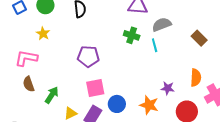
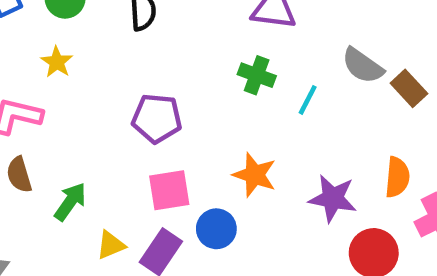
gray semicircle: (162, 24) -> (363, 66), moved, turned -126
cyan line: (155, 45) -> (308, 100), turned 40
purple star: (168, 88) -> (333, 198), size x1.5
orange star: (149, 105) -> (255, 175), moved

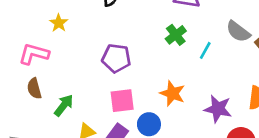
green cross: (257, 75) -> (176, 35), turned 30

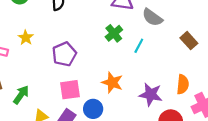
yellow star: (59, 23) -> (26, 38), moved
gray semicircle: (238, 31) -> (152, 17), moved
purple pentagon: (116, 58) -> (64, 54), turned -30

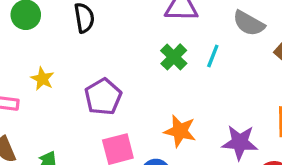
gray semicircle: (152, 17) -> (249, 23), moved
cyan line: (139, 46) -> (213, 56), moved

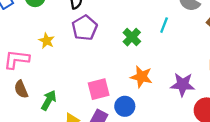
green cross: (174, 57) -> (132, 37), moved
purple pentagon: (103, 97) -> (85, 28), moved

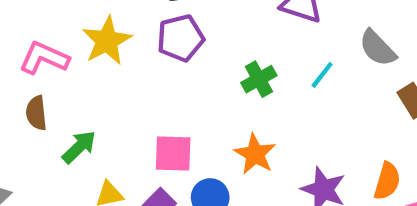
yellow star: (47, 41) -> (107, 41), size x1.6

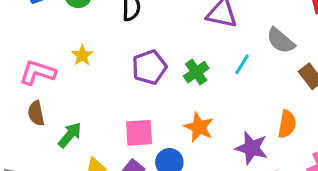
purple pentagon: (181, 38) -> (149, 67), moved
yellow star: (107, 41) -> (82, 55), size x0.6
orange semicircle: (387, 181) -> (287, 124), moved

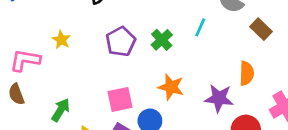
brown semicircle: (36, 113) -> (16, 94), moved

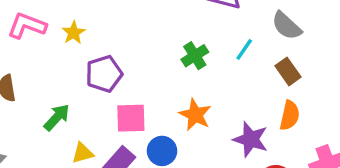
brown rectangle: (261, 29) -> (288, 71), moved
purple pentagon: (121, 42) -> (104, 74), moved
pink L-shape: (25, 60) -> (27, 26), moved

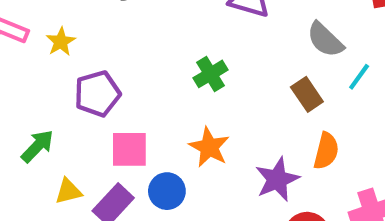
cyan line: (244, 49) -> (359, 77), moved
brown rectangle: (288, 71) -> (307, 94), moved
purple star: (251, 139) -> (277, 179), turned 30

